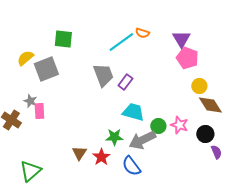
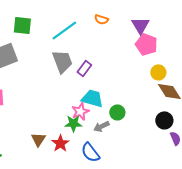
cyan line: (121, 42) -> (64, 30), moved
pink star: (179, 125) -> (80, 111), moved, turned 30
gray arrow: (142, 140) -> (101, 126), size x0.6

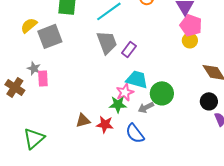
yellow circle: (158, 72) -> (190, 40), moved
green circle: (117, 112) -> (162, 93), size x1.5
brown triangle: (38, 139) -> (83, 120), turned 42
red star: (60, 143) -> (105, 124), turned -30

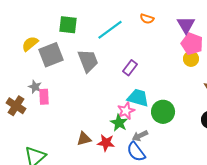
gray trapezoid: (107, 42) -> (88, 61), moved
green star: (118, 104) -> (119, 123), turned 30
gray arrow: (146, 107) -> (140, 136), moved

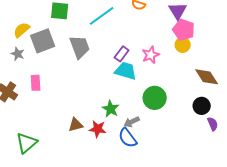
gray star: (35, 87) -> (18, 54), moved
cyan trapezoid: (138, 98) -> (126, 71), moved
pink star: (126, 111) -> (151, 55), moved

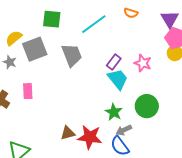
pink star: (151, 55) -> (143, 63), turned -30
cyan trapezoid: (126, 71) -> (118, 79), turned 35
green star: (111, 109) -> (114, 112), moved
red star: (98, 129) -> (90, 137), size x1.4

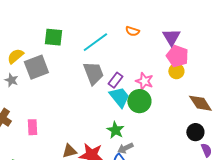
gray trapezoid: (72, 55) -> (93, 73), moved
pink rectangle: (28, 91) -> (32, 127), moved
green circle: (147, 106) -> (139, 101), moved

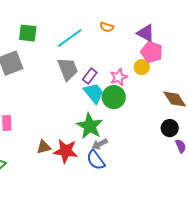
purple triangle: (171, 37) -> (146, 33), turned -30
yellow circle: (176, 71) -> (142, 67), moved
pink star: (144, 81) -> (119, 77), turned 30
green star: (115, 130) -> (90, 126), size x1.5

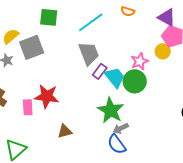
purple rectangle: (90, 76) -> (100, 71), moved
red star: (66, 151) -> (47, 96), moved

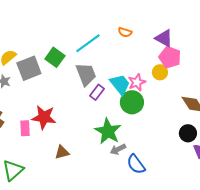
green square: (49, 17) -> (55, 57), moved, turned 30
cyan trapezoid: (115, 77) -> (120, 84), moved
blue semicircle: (117, 144) -> (136, 164), moved

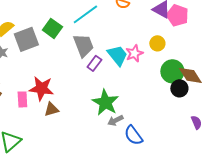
pink pentagon: (170, 57) -> (177, 15), moved
green circle: (132, 102) -> (172, 71), moved
black circle: (188, 133) -> (179, 88), moved
brown triangle: (62, 152) -> (51, 109), moved

